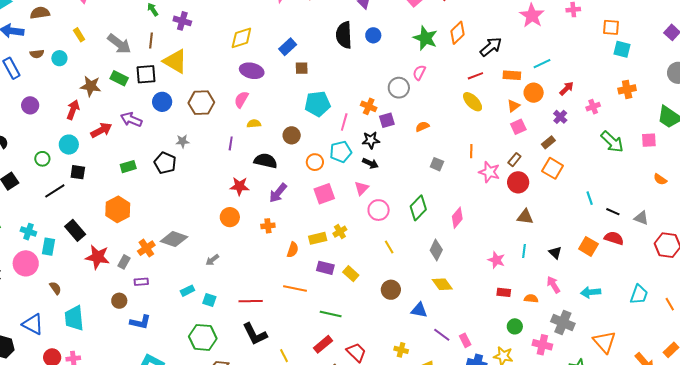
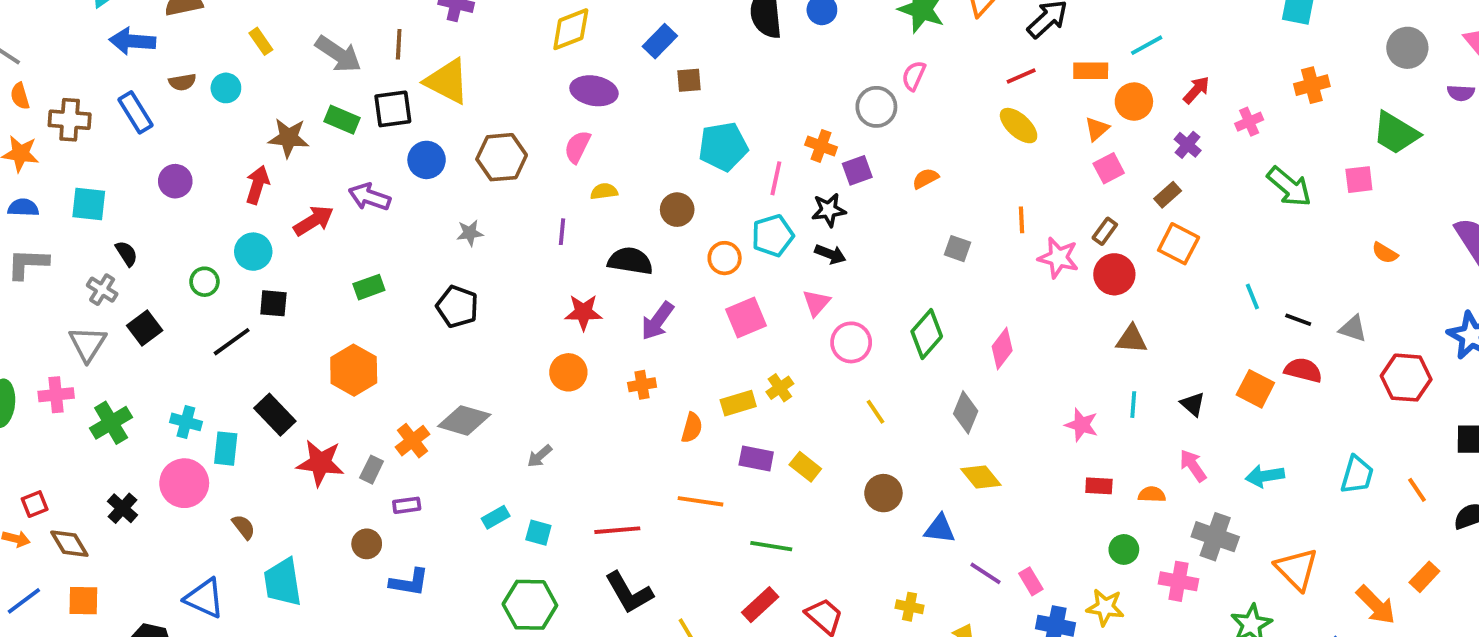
black pentagon: (165, 163) -> (457, 307), moved

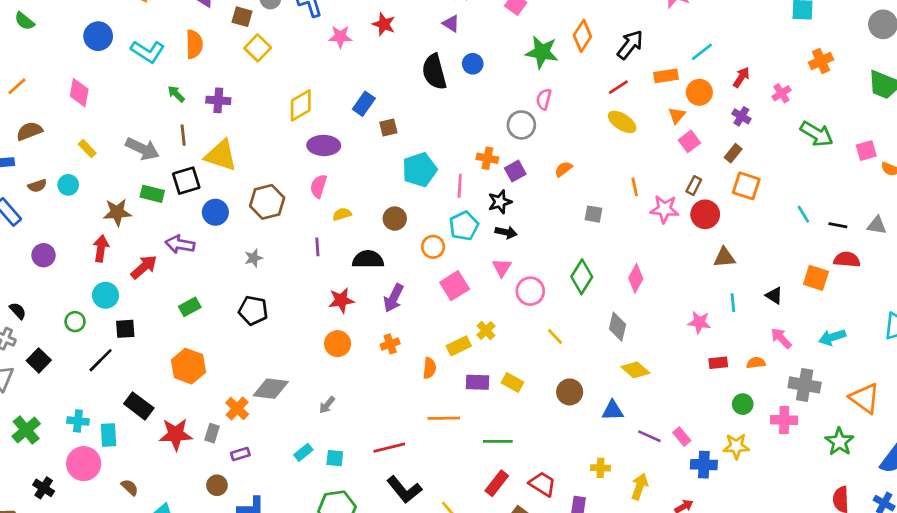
pink square: (1359, 180) -> (866, 151), moved

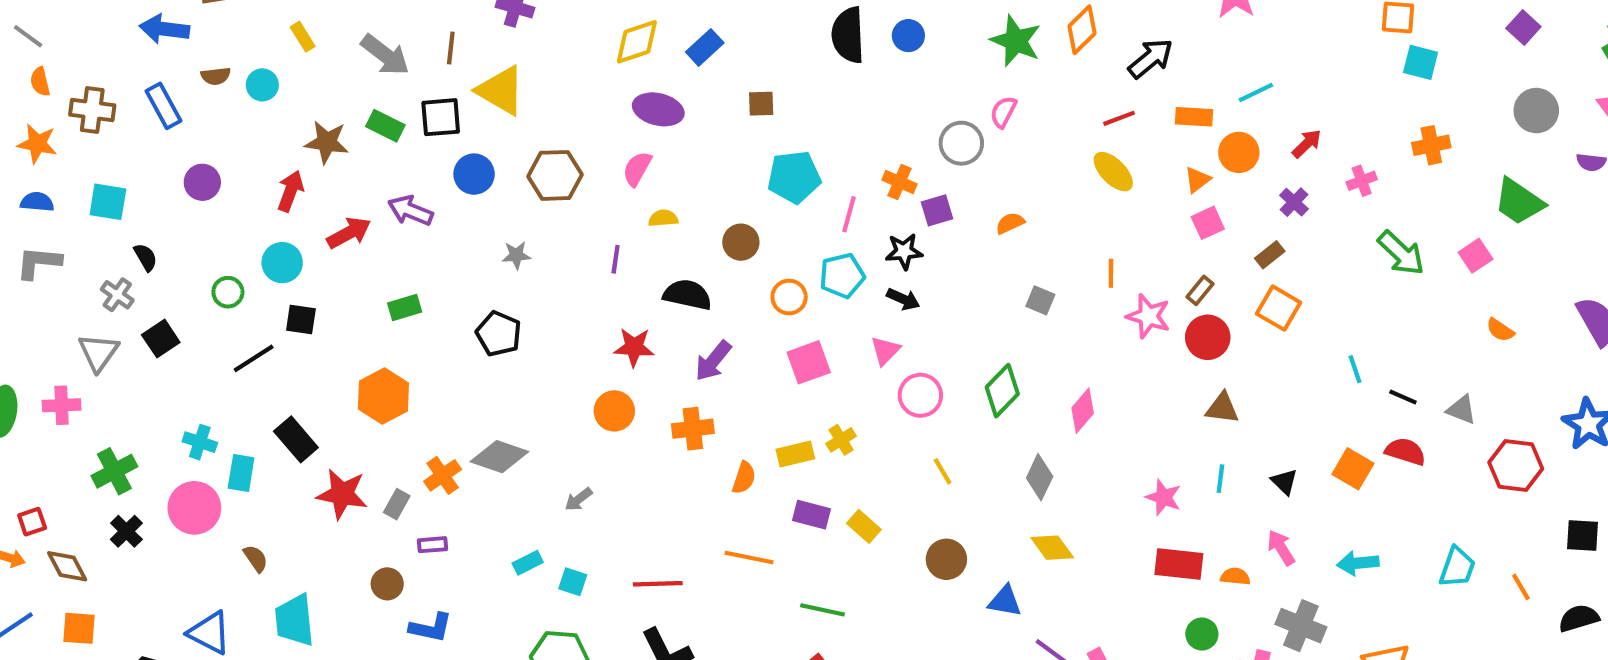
blue rectangle: (364, 104) -> (705, 47), moved
pink square: (866, 151) -> (1476, 256), moved, turned -30
orange cross: (390, 344) -> (693, 429), size x1.4
red rectangle: (718, 363) -> (1179, 564), size x1.6
green cross: (26, 430) -> (114, 471), moved

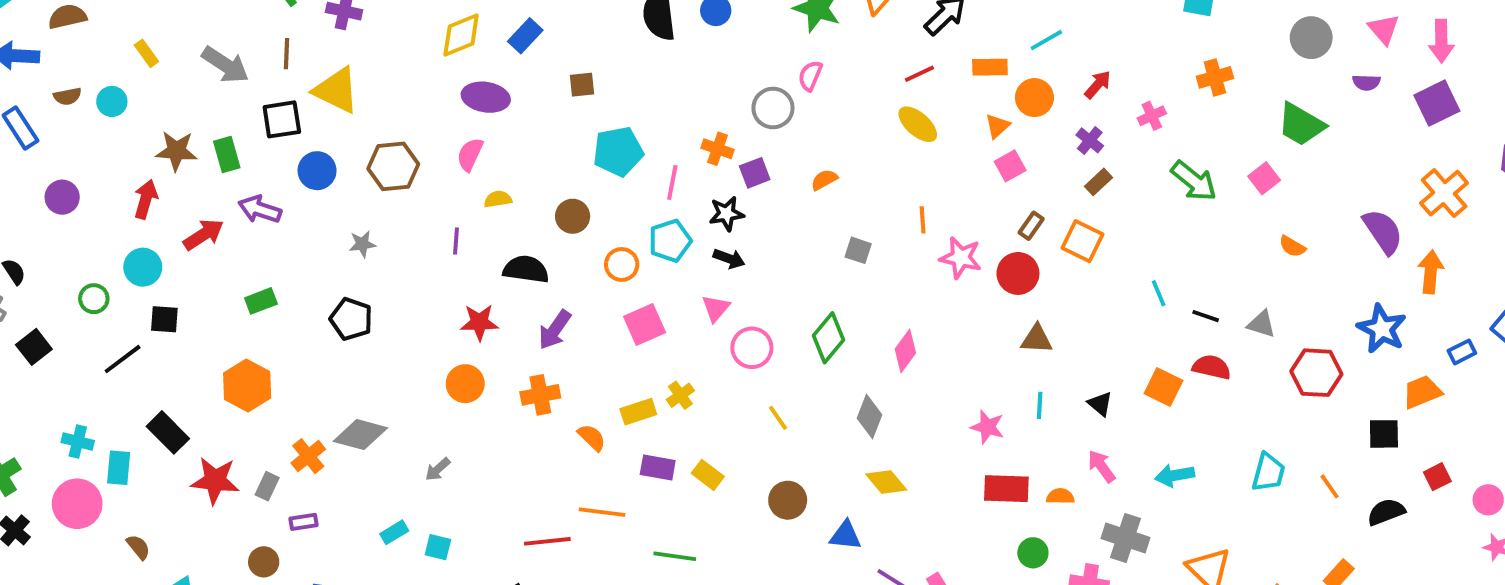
green rectangle: (385, 126) -> (227, 154), moved, turned 52
brown rectangle: (1270, 255) -> (1098, 182), moved
brown rectangle: (1200, 290) -> (1031, 226), moved
orange semicircle: (744, 478) -> (592, 437), turned -60
red line: (658, 584) -> (547, 541), moved

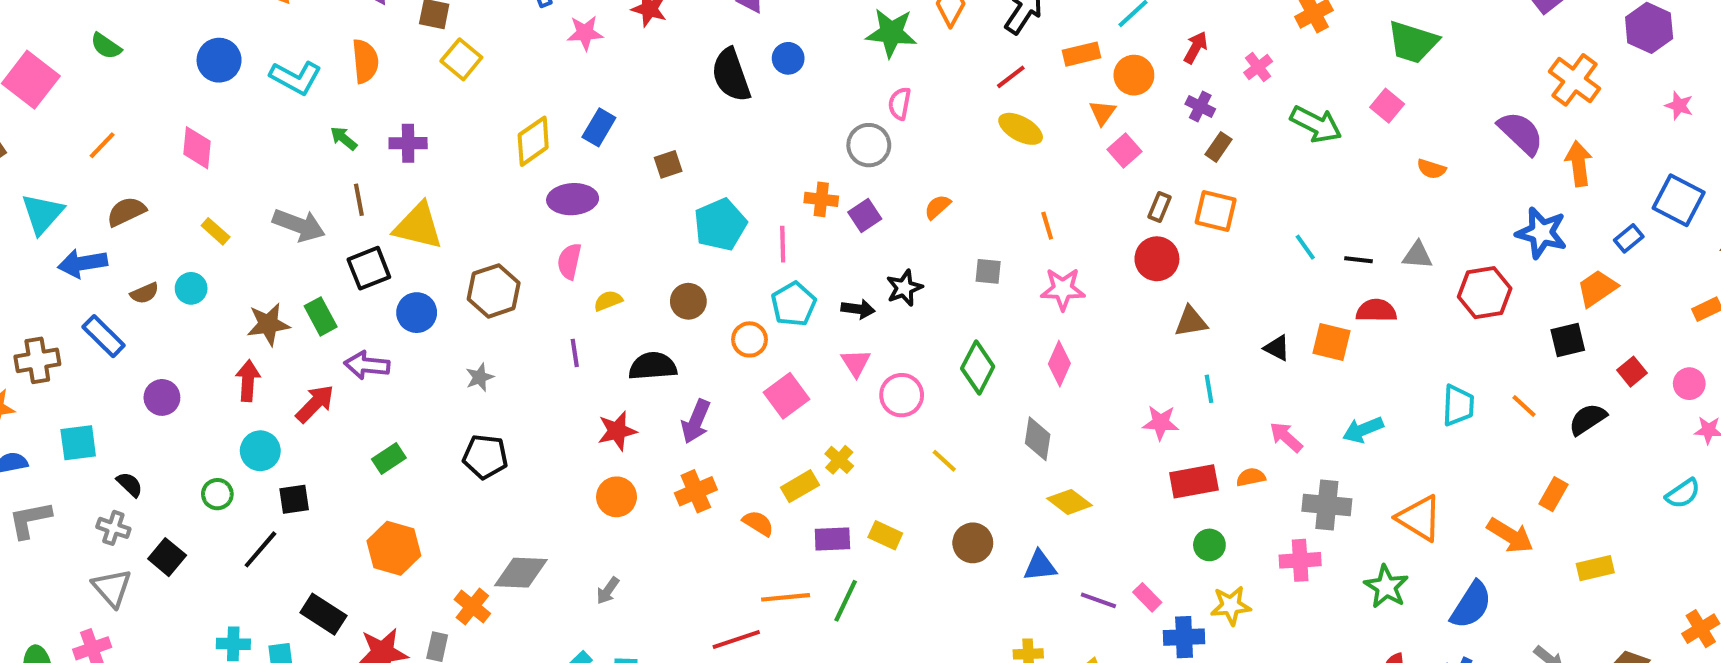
black star: (726, 214) -> (904, 288), moved
pink star: (961, 258) -> (1063, 289), moved
black triangle: (1100, 404) -> (1277, 348), moved
green circle: (1033, 553) -> (1209, 545), moved
green line: (675, 556) -> (846, 601), moved, turned -60

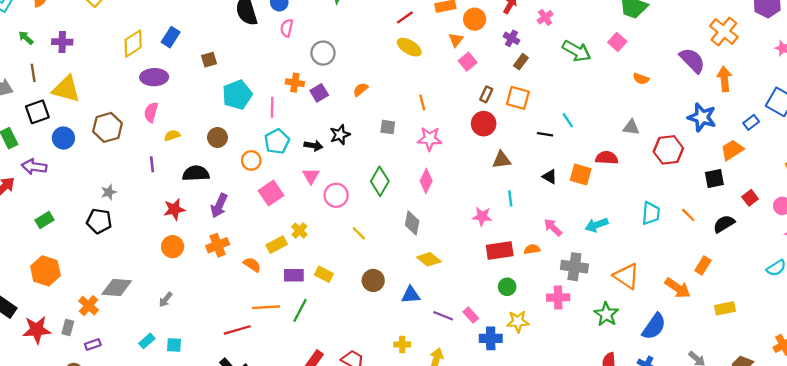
pink semicircle: (900, 104) -> (287, 28), moved
black line: (1359, 260) -> (545, 134), moved
gray star: (480, 377) -> (109, 192), moved

